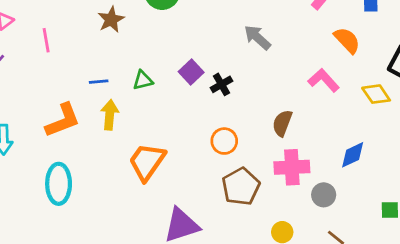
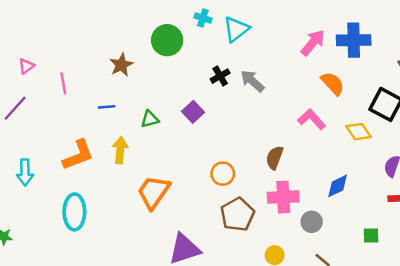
blue line: (99, 82) -> (107, 107), moved
black cross: (221, 84) -> (220, 76), moved

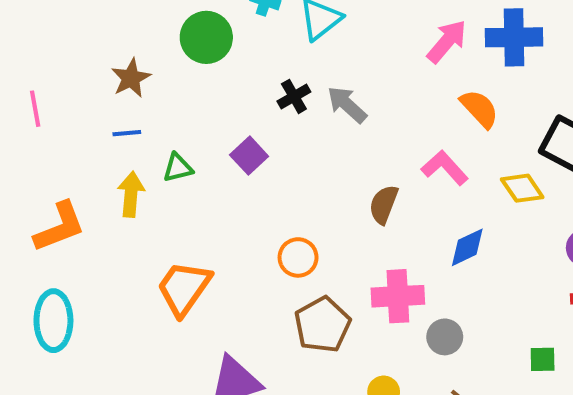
blue line: (107, 107) -> (127, 133), moved
yellow arrow: (120, 150) -> (131, 194), moved
brown semicircle: (275, 158) -> (384, 204), moved
blue diamond: (338, 186) -> (467, 247), moved

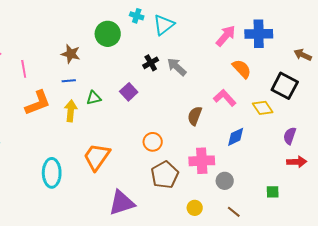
brown star: (131, 78) -> (71, 54), turned -30
orange L-shape: (60, 227) -> (38, 103), moved
cyan ellipse: (53, 321) -> (52, 173), moved

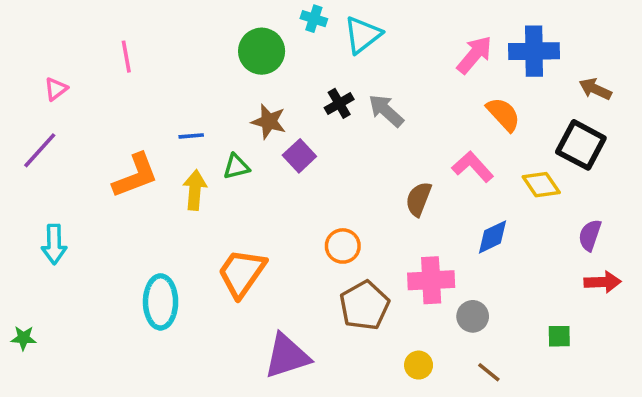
brown star: (71, 54) -> (269, 122), moved
brown arrow: (303, 55) -> (595, 89), moved
pink line: (24, 69) -> (126, 57), moved

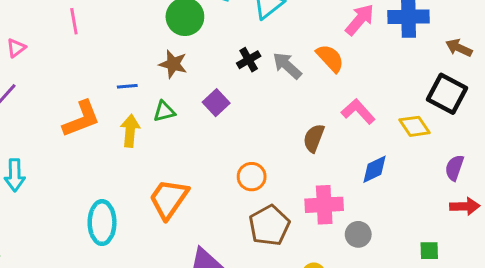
orange semicircle: (503, 114) -> (330, 58), moved
brown star: (269, 122) -> (173, 64), moved

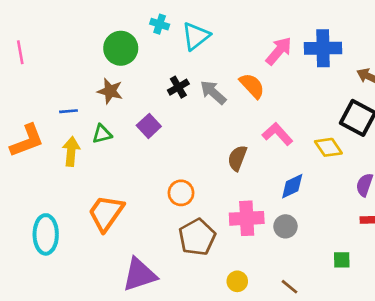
gray circle: (358, 234) -> (285, 226), moved

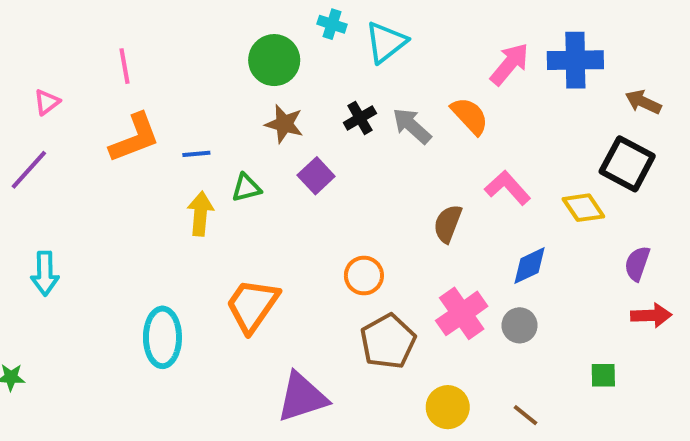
brown star: (110, 91) -> (284, 124), moved
orange L-shape: (27, 141) -> (135, 138), moved
pink cross: (247, 218) -> (462, 313), turned -32
yellow circle: (237, 281) -> (448, 407), size x1.4

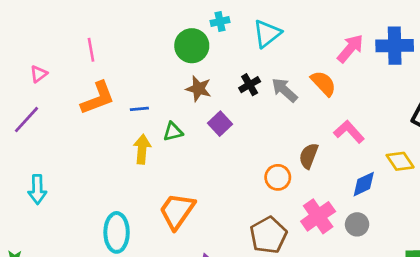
cyan cross: (332, 24) -> (220, 22), moved, turned -30
yellow diamond: (583, 208) -> (400, 161), moved
orange circle: (364, 276) -> (278, 177), moved

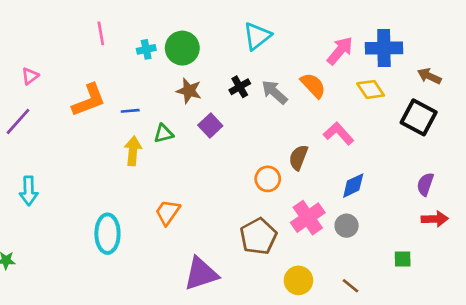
cyan cross: (220, 22) -> (146, 49), moved
pink line: (91, 50) -> (101, 33), moved
yellow diamond: (400, 161) -> (371, 89), moved
orange trapezoid: (177, 211) -> (168, 212), size x0.7

